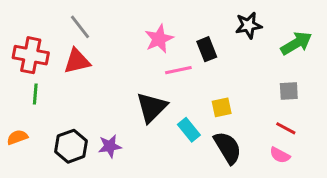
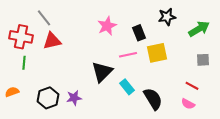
gray line: (80, 27) -> (44, 18), moved
pink line: (178, 70) -> (128, 55), moved
gray square: (289, 91) -> (203, 60), moved
yellow square: (222, 107) -> (157, 53), moved, size x1.5

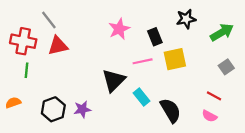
gray square: (203, 60) -> (226, 67), turned -32

